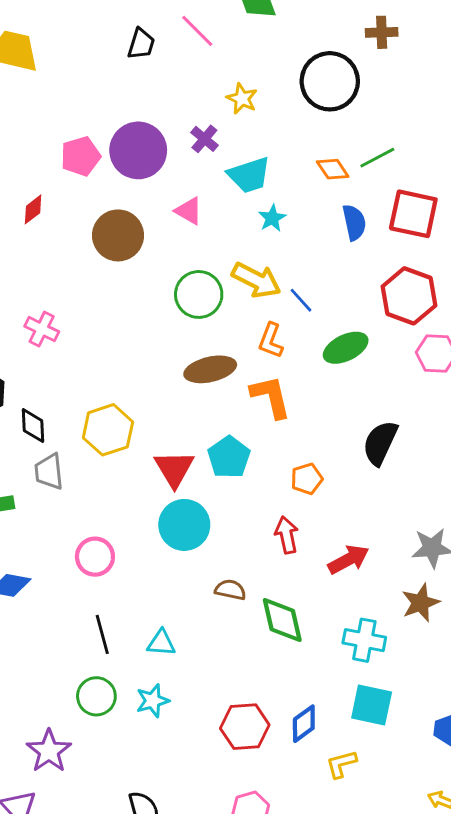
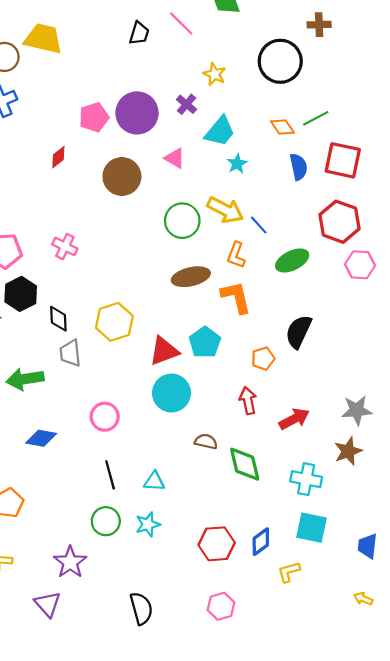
cyan trapezoid: (249, 175) -> (220, 131), turned -32
black semicircle: (380, 443) -> (299, 332), moved
red triangle: (174, 469) -> (164, 351), turned 40

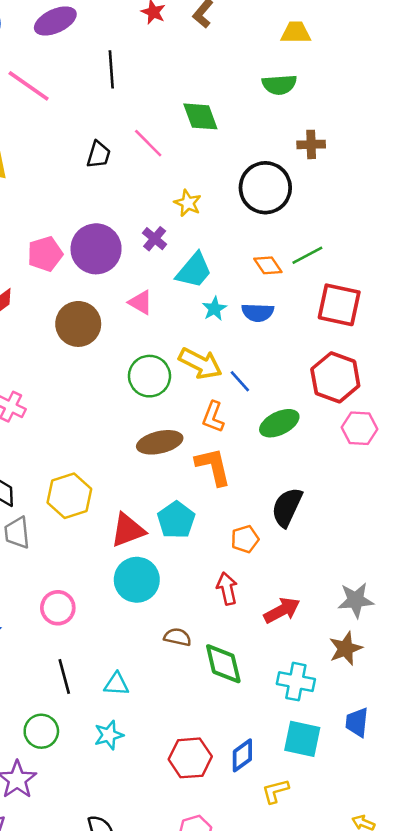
blue semicircle: (299, 167) -> (258, 312), moved, turned 104
green circle: (106, 521) -> (41, 731), moved
blue trapezoid: (367, 546) -> (357, 722), moved

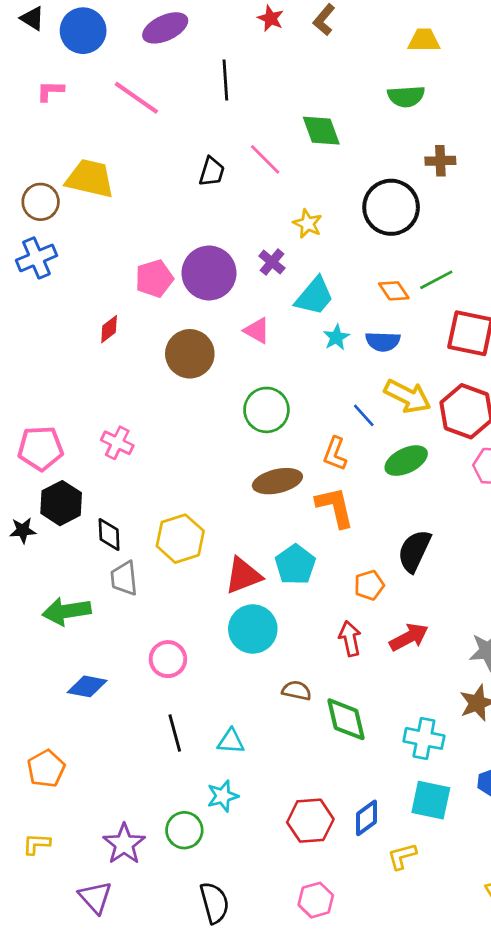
yellow arrow: (200, 363) -> (408, 396), moved
red arrow: (282, 610) -> (409, 637), moved
green circle: (41, 731) -> (184, 830), moved

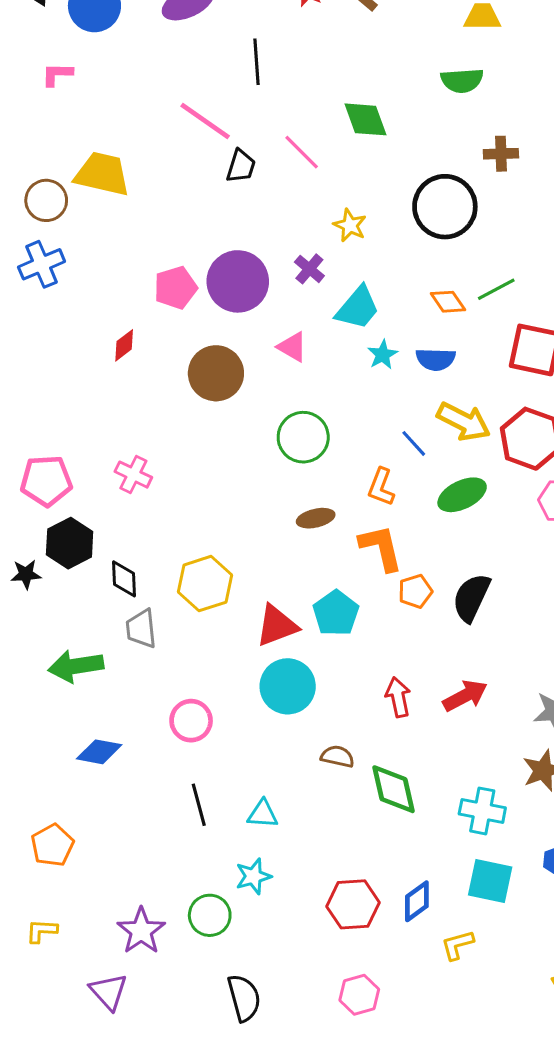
pink line: (136, 98) -> (205, 121), moved
brown ellipse: (277, 481) -> (316, 518), size x0.7
orange pentagon: (369, 585) -> (415, 591), moved

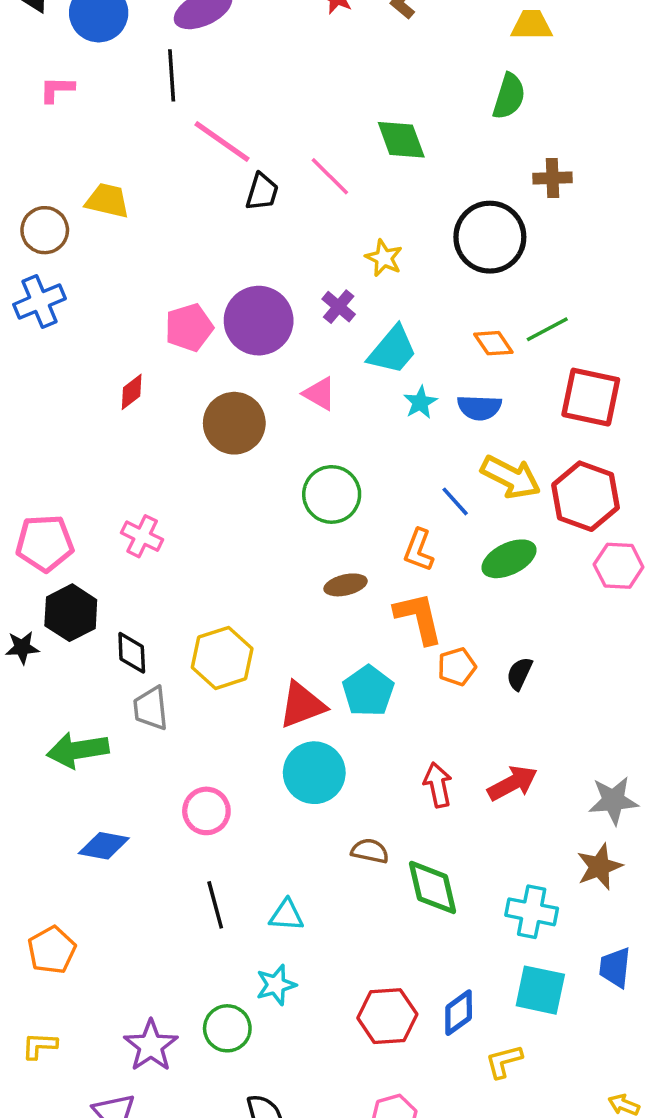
black line: (256, 62) -> (172, 75), moved
green semicircle: (462, 80) -> (509, 96), turned -69
yellow trapezoid: (102, 174) -> (107, 201), size x0.7
black semicircle: (471, 598) -> (519, 674), size x0.6

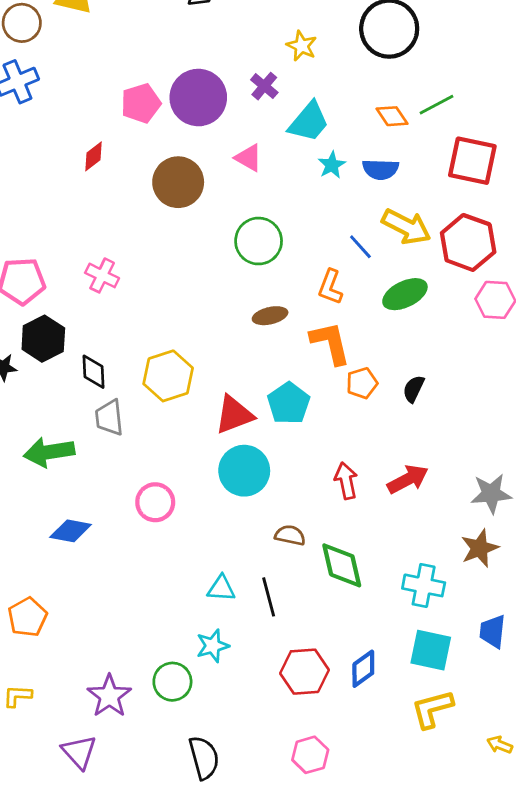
black line: (215, 905) -> (269, 597), moved
yellow L-shape: (504, 1061) -> (432, 709), moved, size x1.4

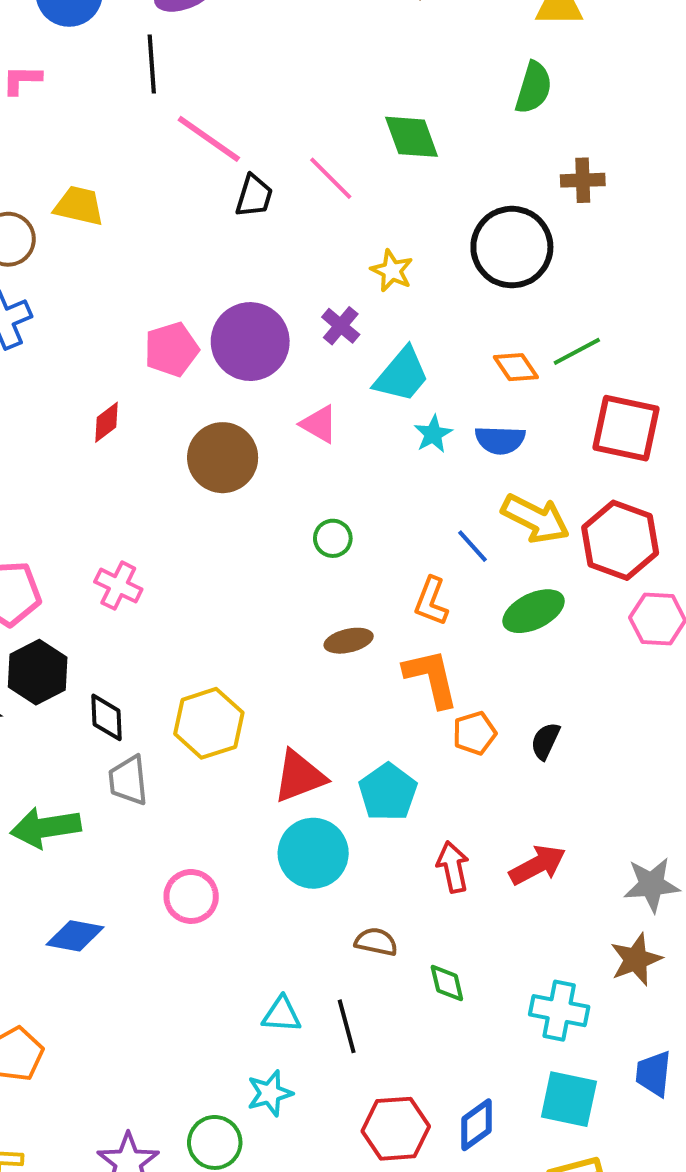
green circle: (259, 241) -> (333, 538), size x0.6
cyan pentagon: (289, 403) -> (388, 792), moved
green diamond: (342, 565) -> (447, 983), size x0.6

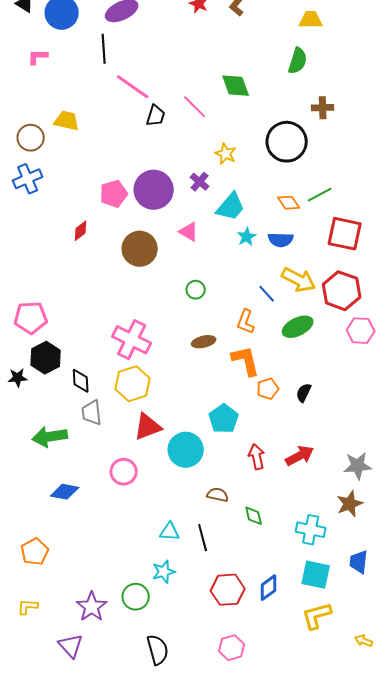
pink cross: (118, 586) -> (132, 340), moved, size x1.6
red triangle: (299, 776) -> (148, 427), moved

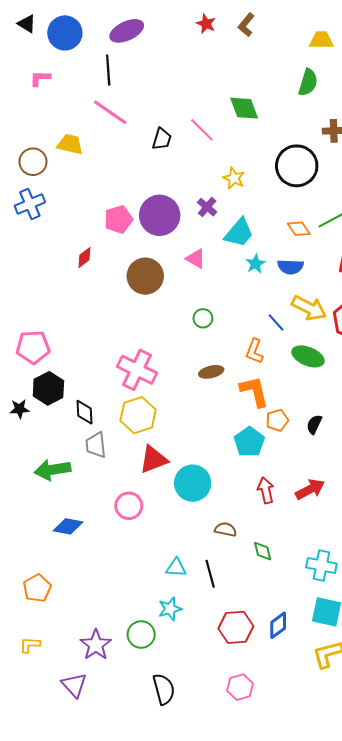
pink line: (133, 87) -> (110, 112), moved
green ellipse: (298, 327) -> (308, 356), turned 48
cyan pentagon: (224, 419) -> (249, 442), moved

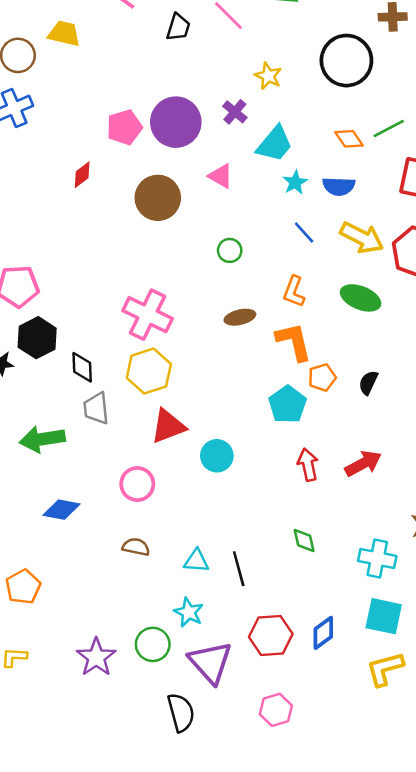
blue line: (276, 322) -> (304, 232), moved
cyan circle: (193, 483) -> (217, 456), size x0.7
brown semicircle: (226, 529) -> (136, 547), moved
cyan star: (170, 609) -> (189, 612), turned -30
purple triangle: (74, 685) -> (210, 662), moved, size x1.4

